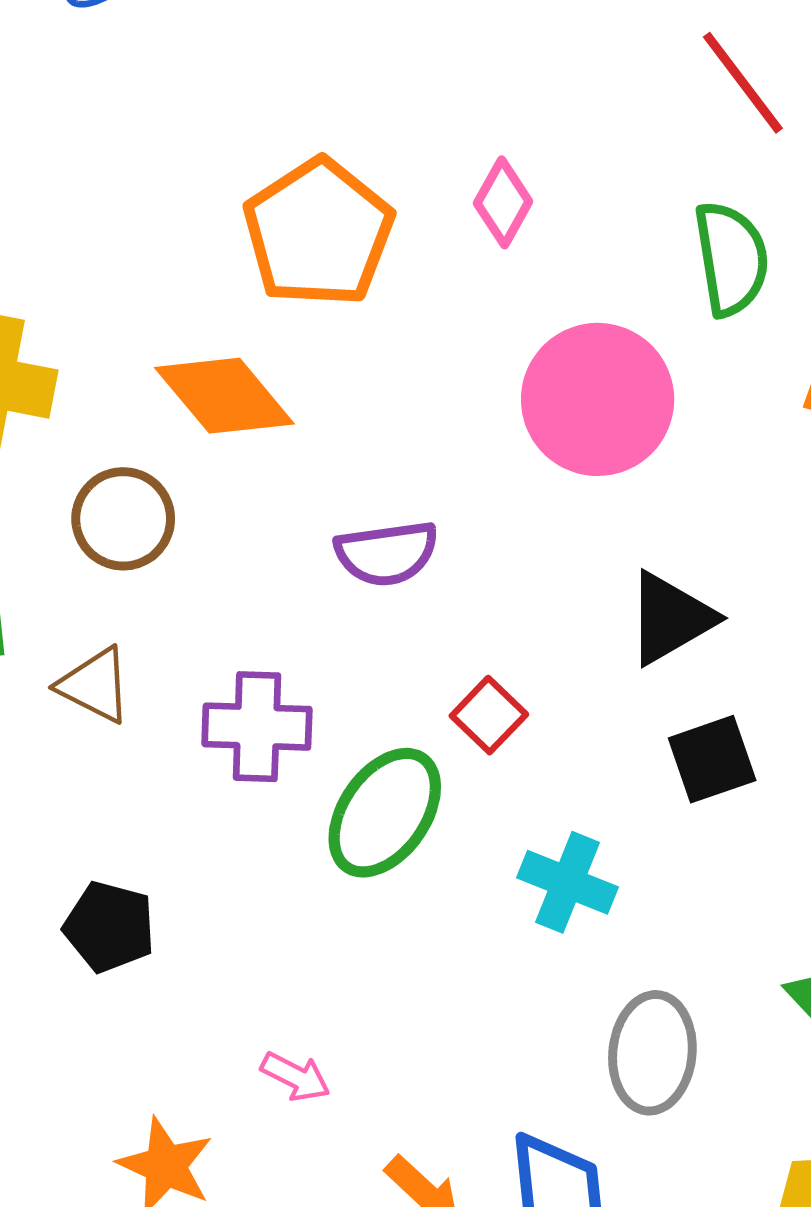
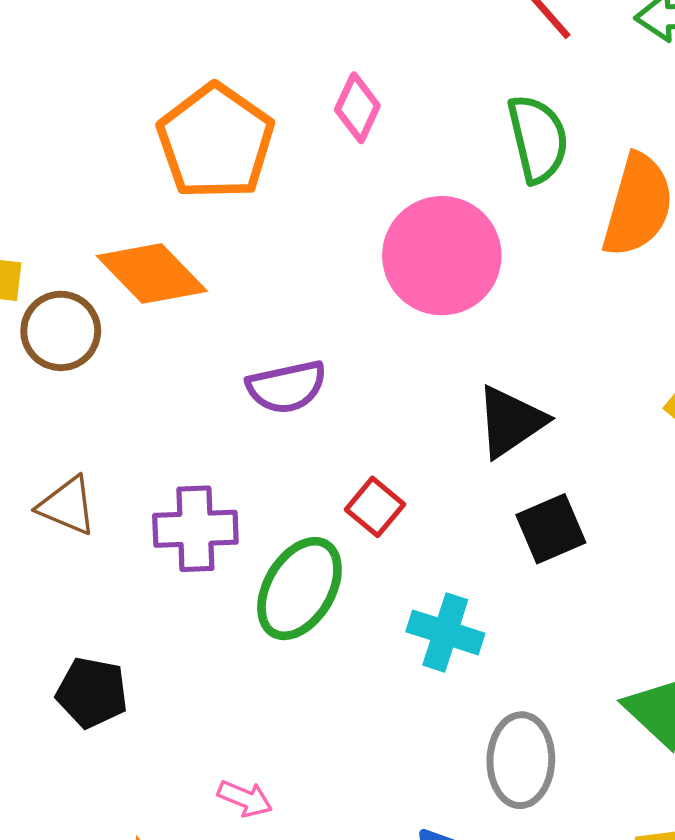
brown circle: (123, 519) -> (61, 331), moved

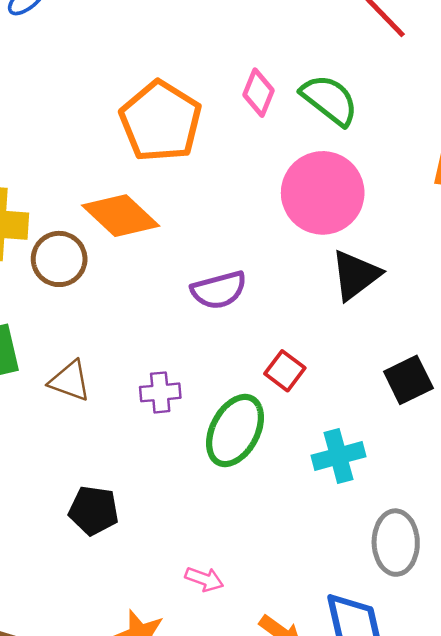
green semicircle: (538, 139) -> (329, 100), moved, turned -36
black triangle: (511, 422) -> (356, 275), moved
purple cross: (195, 529) -> (160, 392), size x0.7
cyan cross: (445, 632) -> (338, 456), turned -30

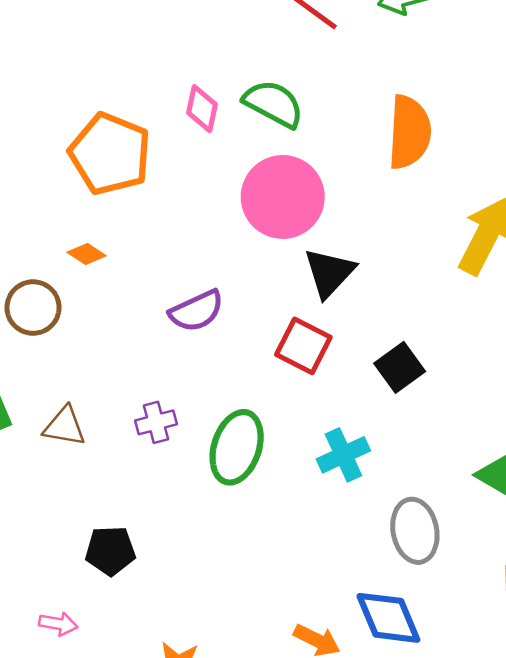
orange diamond: (121, 216) -> (87, 254), size x0.5
red square: (285, 371) -> (303, 346), moved, size x1.4
pink arrow: (204, 579) -> (58, 624), moved

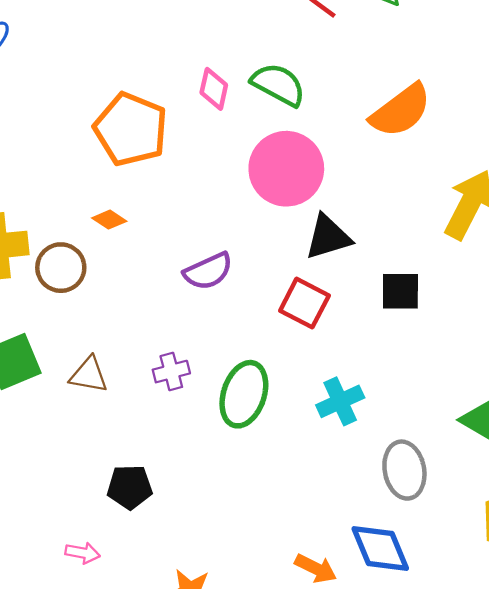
orange semicircle: (409, 132) -> (401, 111), turned 50
black triangle: (329, 273) -> (328, 237), turned 30
black square: (400, 367) -> (400, 291), moved, turned 36

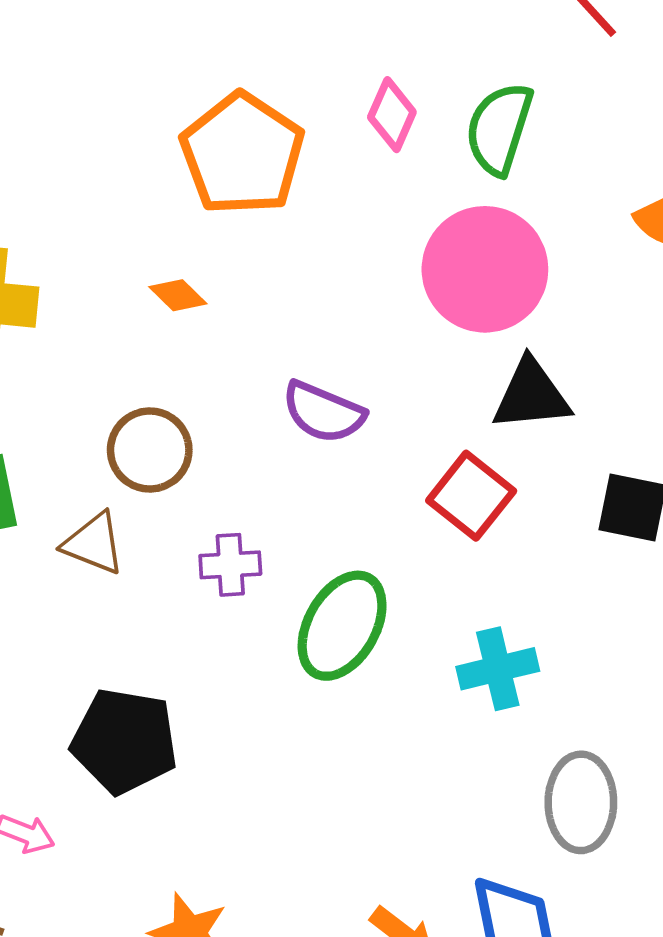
green semicircle: (278, 85) -> (499, 129), turned -112
brown circle: (61, 268) -> (150, 450), moved
purple semicircle: (208, 271) -> (323, 412), turned 36
black pentagon: (130, 487) -> (124, 741), size x1.4

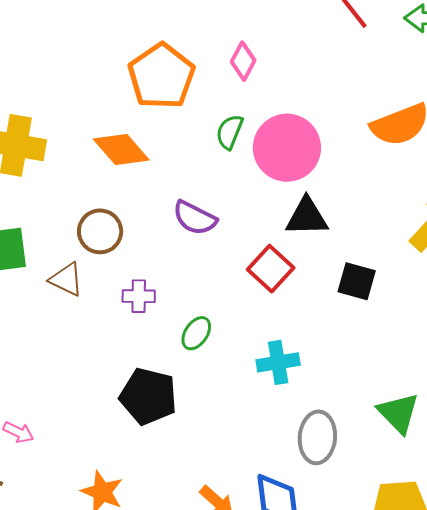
green semicircle: (499, 129) -> (230, 132), moved, size x0.7
orange diamond: (178, 295) -> (121, 150), size x1.8
green ellipse: (342, 626) -> (196, 333), size x0.6
black pentagon: (124, 741) -> (148, 396), moved

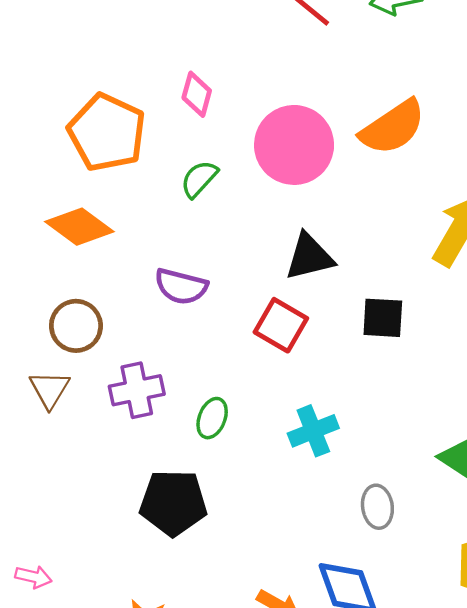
green semicircle: (230, 132) -> (199, 179), turned 33
pink circle: (287, 148) -> (294, 145), moved
brown triangle: (66, 279) -> (49, 389), turned 48
purple cross: (139, 296) -> (137, 390), size x1.4
gray ellipse: (317, 437) -> (377, 507), size x0.7

